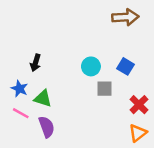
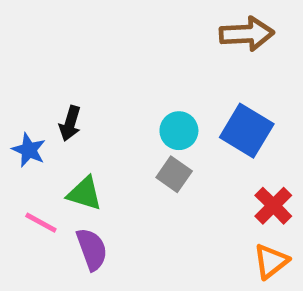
blue square: (125, 66) -> (247, 131), size x1.5
blue star: (20, 89) -> (29, 150), moved
gray square: (105, 89) -> (174, 174), moved, turned 35

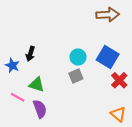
gray square: (174, 174) -> (76, 76), turned 32
red cross: (273, 206) -> (119, 80), moved
orange triangle: (271, 261) -> (118, 114), turned -42

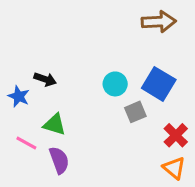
black arrow: (30, 54) -> (45, 79), turned -88
gray square: (76, 76) -> (135, 112), moved
red cross: (119, 80) -> (176, 135), moved

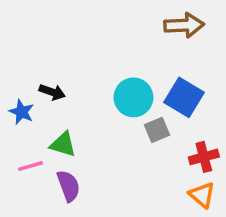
cyan circle: (115, 84) -> (133, 97), size x1.4
red cross: (176, 135) -> (204, 157), turned 30
pink line: (26, 143) -> (31, 166), turned -45

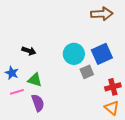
blue square: (184, 97) -> (102, 54), turned 35
blue star: (22, 112) -> (12, 73), moved

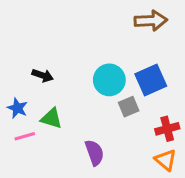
purple semicircle: (38, 103) -> (94, 153), moved

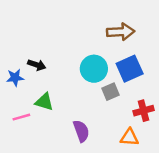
brown arrow: (151, 21) -> (121, 32), moved
blue star: (17, 108) -> (15, 78), moved, turned -30
orange triangle: (166, 160) -> (130, 137), moved, turned -36

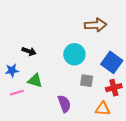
blue square: (130, 69) -> (112, 62), moved, turned -30
blue star: (15, 78) -> (12, 70), moved
gray square: (110, 92) -> (87, 81), moved, turned 32

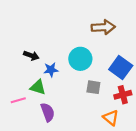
blue star: (12, 70) -> (51, 70), moved
purple semicircle: (64, 104) -> (48, 112), moved
orange triangle: (103, 109) -> (111, 118), turned 35

